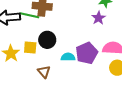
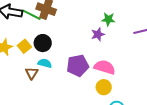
yellow square: (30, 47) -> (24, 46), turned 32
cyan semicircle: (68, 57) -> (45, 63), moved

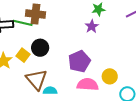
cyan semicircle: (45, 63) -> (50, 91), moved
pink semicircle: (105, 67) -> (88, 85), moved
brown triangle: (32, 73) -> (36, 79), size x1.6

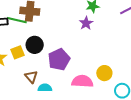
yellow square: (23, 55) -> (18, 52), turned 32
purple pentagon: (79, 61) -> (59, 59), moved
brown triangle: (36, 79) -> (31, 77), size x0.6

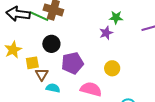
yellow square: (18, 52) -> (32, 63), moved
yellow circle: (104, 73) -> (112, 68), moved

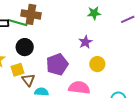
purple star: (106, 33) -> (85, 42), moved
black circle: (51, 44) -> (25, 47), moved

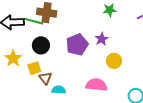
purple pentagon: (57, 64) -> (77, 45), moved

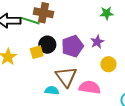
black circle: (41, 45) -> (47, 45), moved
yellow square: (34, 68) -> (37, 52), moved
brown triangle: (45, 78) -> (66, 77), moved, size x1.6

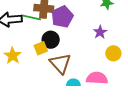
purple pentagon: (72, 46) -> (62, 17), moved
brown triangle: (66, 77) -> (60, 63), moved
cyan semicircle: (52, 90) -> (73, 83), moved

